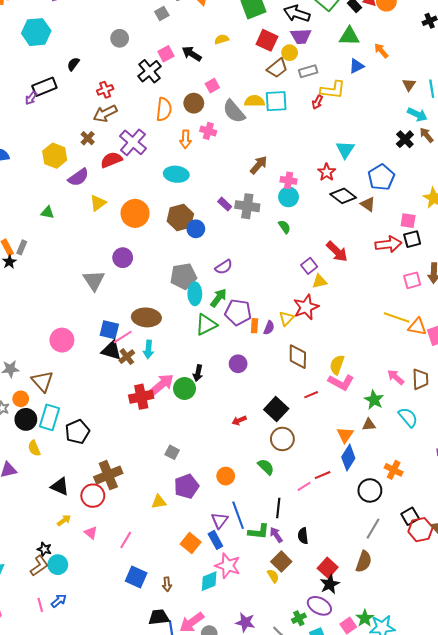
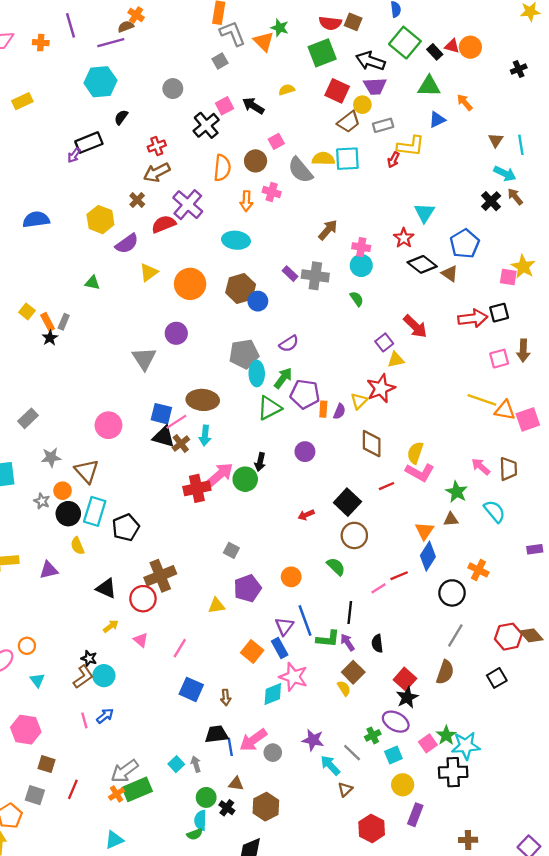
cyan hexagon: (36, 32) -> (100, 82), moved
pink square: (408, 221) -> (508, 277), moved
black square: (410, 516) -> (497, 678), moved

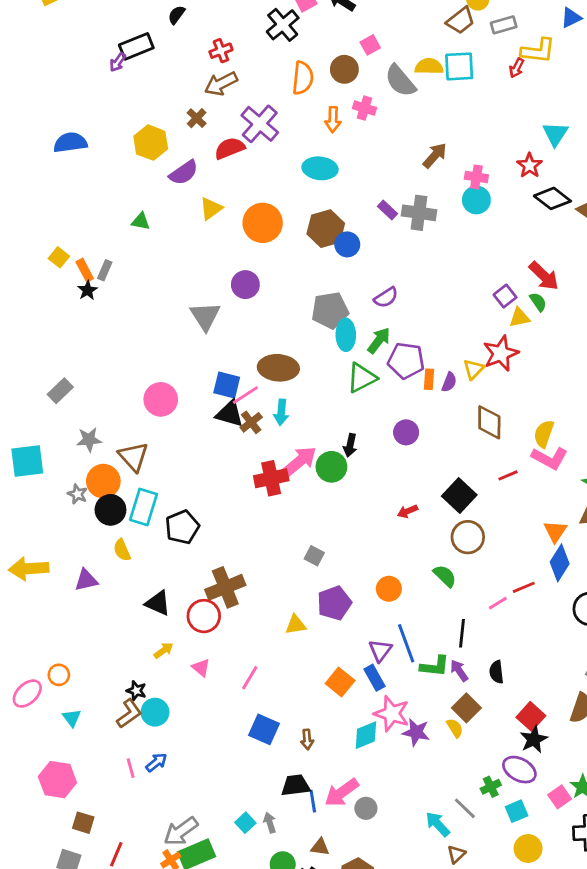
green semicircle: (357, 299) -> (538, 302), moved
orange circle: (63, 491) -> (103, 481), size x1.5
purple star: (313, 740) -> (416, 732), moved

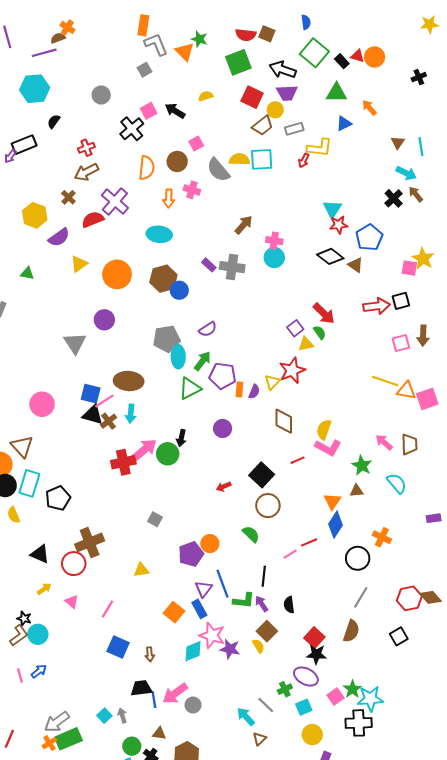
red star: (529, 165) -> (339, 225), moved, turned 30
purple pentagon: (334, 603) -> (191, 554), moved
black star: (534, 739) -> (316, 654), turned 30

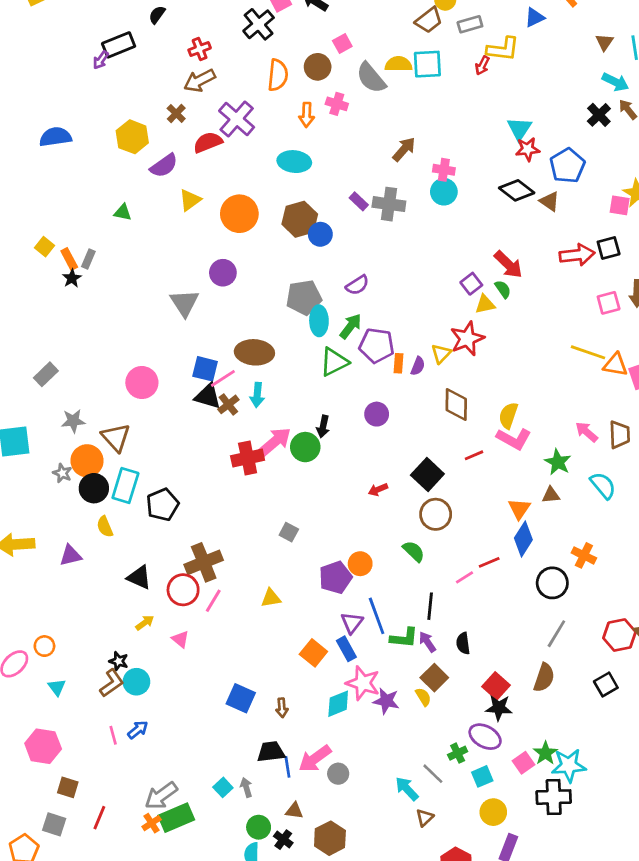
pink line: (108, 609) -> (213, 601), moved

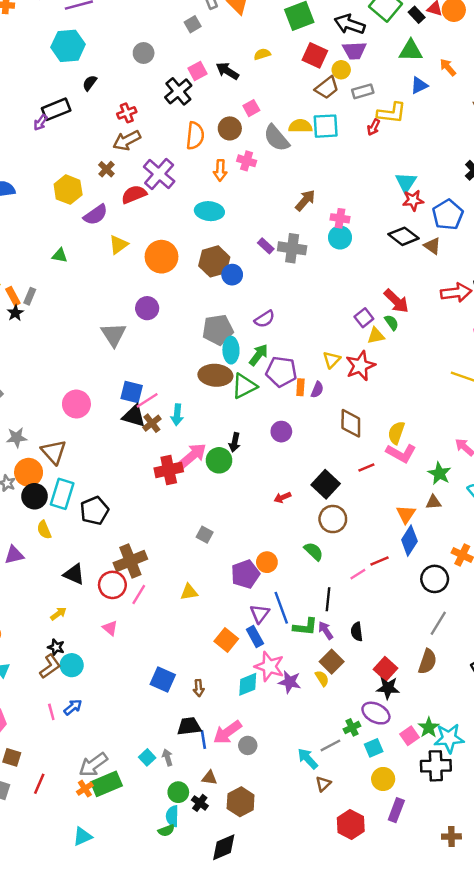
brown ellipse: (254, 352) -> (215, 375), moved
yellow triangle: (441, 354) -> (332, 360), moved
yellow arrow: (145, 623) -> (58, 614), moved
gray line: (433, 774) -> (330, 745), turned -72

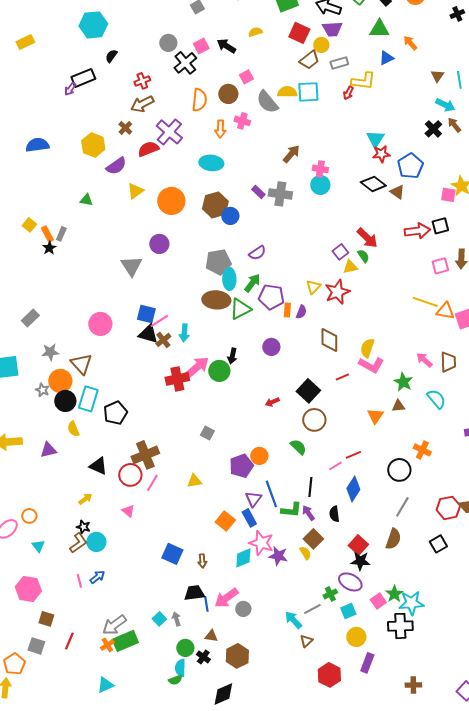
gray circle: (144, 53) -> (168, 43), moved
blue diamond: (409, 541) -> (353, 489), moved

